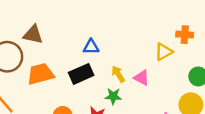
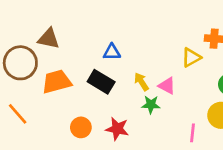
black rectangle: (81, 74) -> (101, 82), turned 55
green star: (113, 96) -> (151, 105), moved

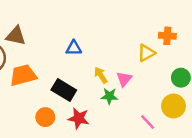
black rectangle: (101, 82) -> (64, 90), moved
pink triangle: (167, 86) -> (124, 79), turned 42
pink line: (193, 133) -> (148, 122), turned -49

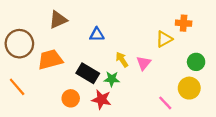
brown triangle: (16, 36) -> (58, 20), moved, turned -36
green star: (109, 96) -> (112, 79), moved

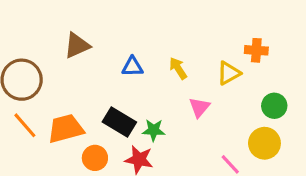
orange trapezoid: (50, 60) -> (66, 129), moved
yellow arrow: (122, 60) -> (178, 68), moved
orange line: (17, 87) -> (25, 125), moved

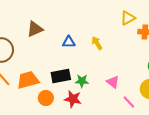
yellow triangle: (229, 73) -> (128, 18), moved
pink triangle: (199, 107) -> (113, 82), moved, turned -32
black rectangle: (119, 122) -> (61, 76), turned -42

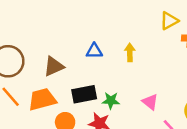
brown triangle: (35, 29) -> (54, 66), moved
yellow arrow: (97, 43) -> (130, 52), turned 32

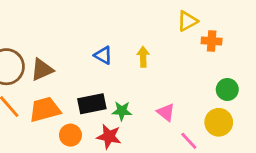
blue triangle: (94, 51) -> (103, 55), turned 30
brown triangle: (54, 66) -> (42, 70), moved

